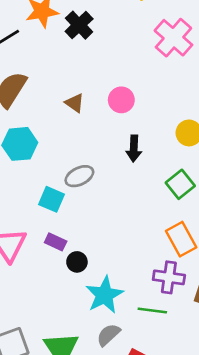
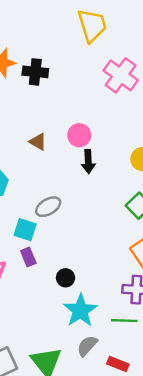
black cross: (79, 25) -> (35, 72), turned -35
black arrow: (134, 149) -> (88, 162), moved
purple rectangle: (56, 242) -> (28, 257), moved, turned 48
black circle: (77, 262) -> (66, 278), moved

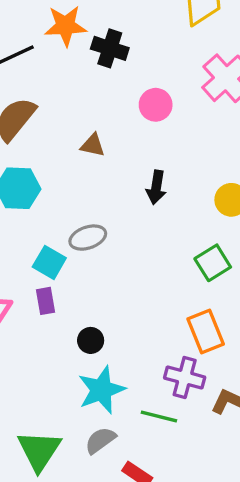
pink circle: (79, 135) -> (156, 105), moved
brown triangle: (38, 142) -> (93, 145), turned -30

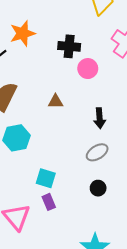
black cross: (110, 48) -> (69, 46), moved
gray ellipse: (88, 238) -> (97, 152), moved
black circle: (91, 340) -> (98, 188), moved

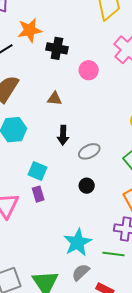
black cross: (69, 46) -> (57, 48), moved
black arrow: (100, 118) -> (63, 135), moved

